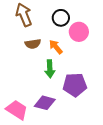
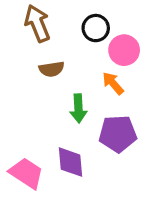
orange arrow: (56, 47) -> (113, 83), moved
purple diamond: (45, 103) -> (70, 162), turned 70

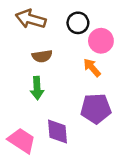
brown arrow: (37, 23) -> (31, 19), turned -52
green arrow: (78, 108) -> (37, 88), moved

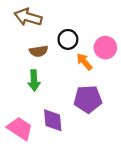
black circle: (78, 23) -> (68, 39), moved
pink circle: (101, 41) -> (105, 48), moved

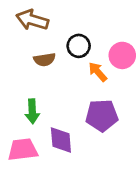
green arrow: (34, 80) -> (32, 111), moved
pink trapezoid: (20, 128) -> (23, 150), turned -40

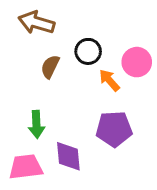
brown semicircle: (45, 60) -> (50, 67), turned 125

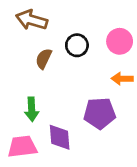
pink circle: (137, 62) -> (120, 41), moved
orange arrow: (109, 80) -> (122, 79), moved, turned -48

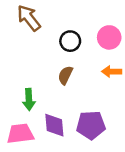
brown arrow: (32, 20) -> (29, 18), turned 36
brown semicircle: (44, 59) -> (65, 75), moved
purple pentagon: (100, 113) -> (91, 125), moved

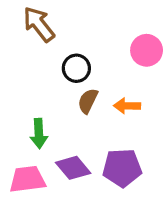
black circle: (70, 41) -> (76, 68), moved
orange arrow: (112, 72) -> (127, 106), moved
purple diamond: (54, 125) -> (73, 168), turned -35

